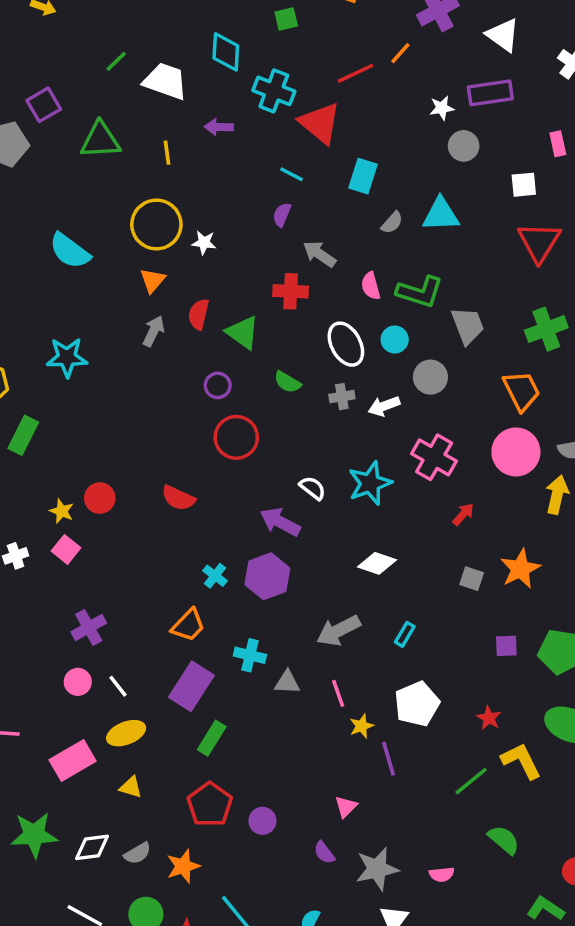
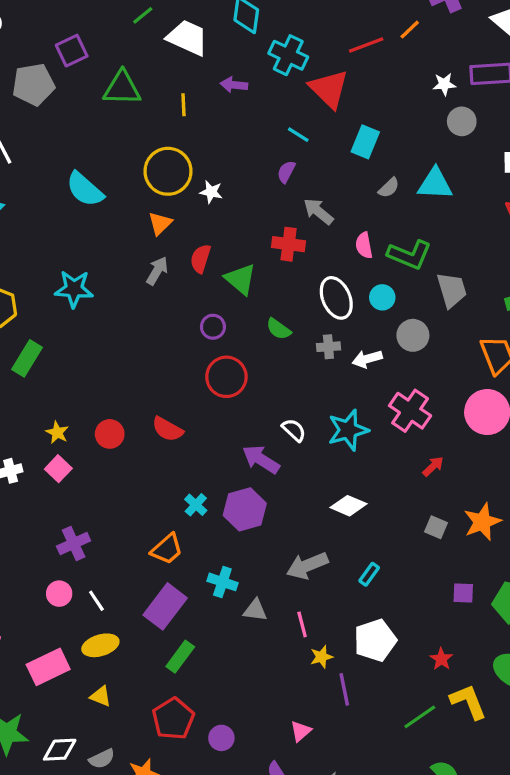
red circle: (100, 498) -> (110, 434), moved

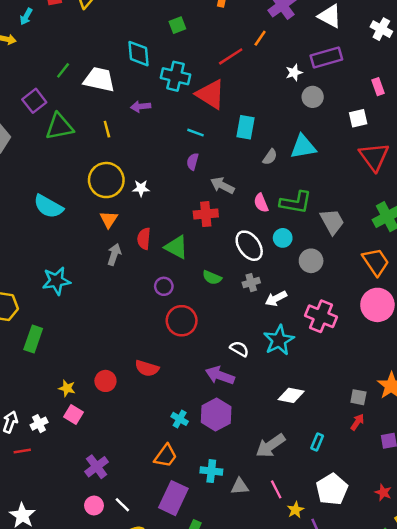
purple square: (72, 51) -> (34, 101), moved
white arrow: (367, 359) -> (276, 298), moved
red arrow: (433, 466) -> (357, 422), moved

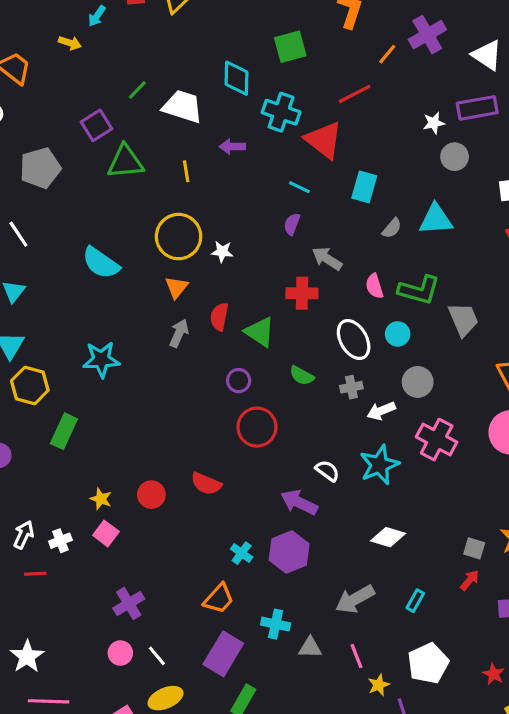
green square: (177, 25) -> (290, 47), size x1.5
orange line: (260, 38) -> (387, 54), moved
gray circle: (311, 261) -> (418, 382), moved

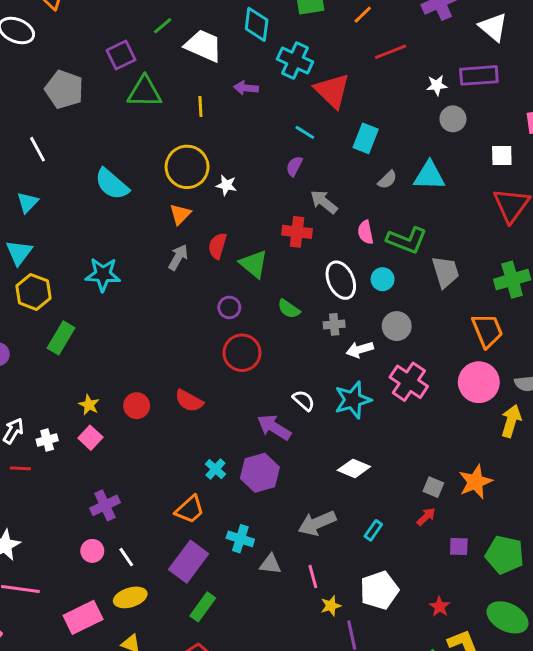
orange line: (387, 54) -> (363, 15), moved
red line: (355, 94) -> (391, 52), moved
gray pentagon: (40, 168) -> (64, 89), turned 30

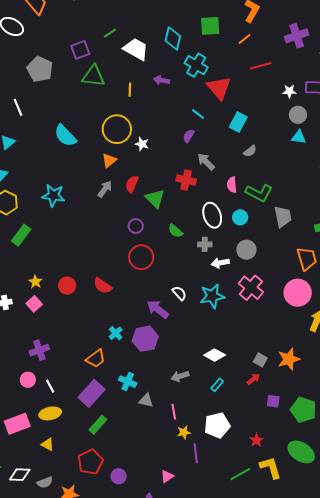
cyan triangle: (429, 176) -> (299, 137), moved, size x0.7
white diamond: (354, 468) -> (215, 355), moved
gray arrow: (317, 523) -> (180, 376), size x0.7

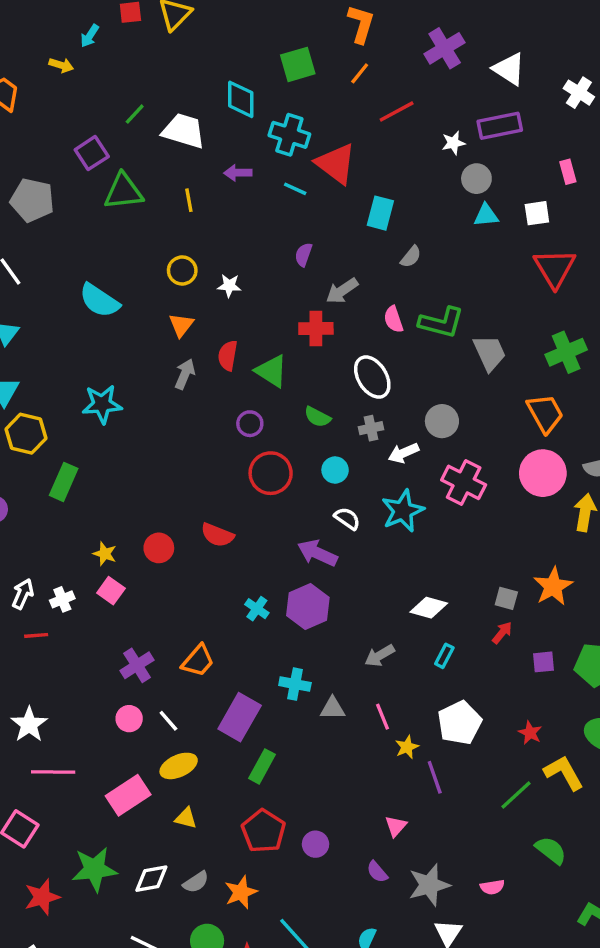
cyan line: (198, 114) -> (295, 189), moved
yellow circle: (117, 129) -> (182, 270), size x0.6
gray arrow: (206, 162) -> (342, 291), turned -66
cyan circle: (240, 217) -> (335, 470), moved
orange trapezoid: (96, 359) -> (198, 661), moved

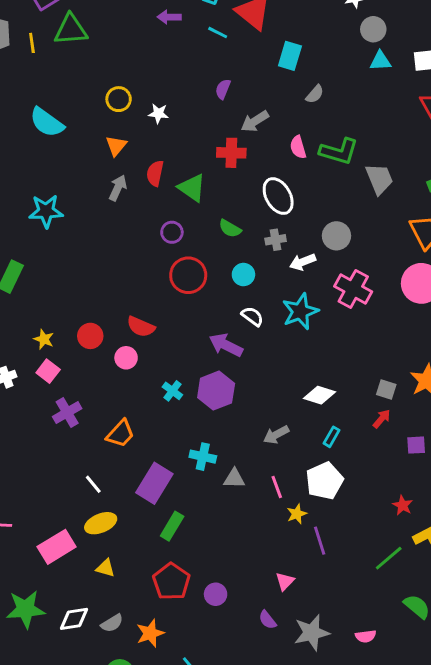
yellow line: (189, 200) -> (32, 43), moved
purple cross: (137, 665) -> (67, 413), moved
pink circle: (129, 719) -> (126, 358), moved
white pentagon: (460, 723) -> (324, 481), moved

